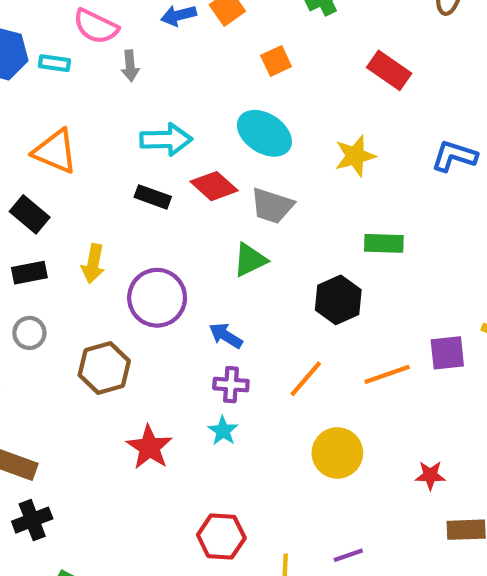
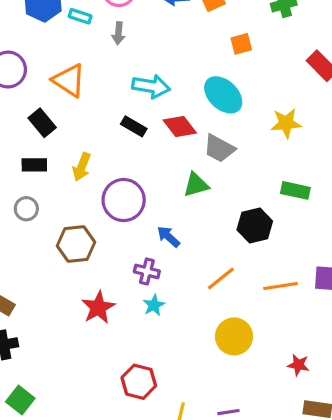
gray arrow: (130, 66) -> (118, 33), moved
purple cross: (231, 385) -> (147, 271), moved

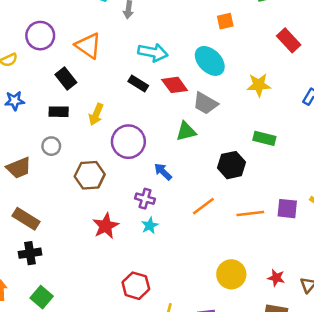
yellow circle: (234, 336) -> (231, 274), moved
red star: (298, 365) -> (276, 278), moved

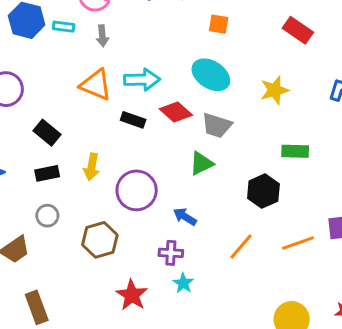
orange square: (225, 21) -> (219, 24), turned 35
orange triangle: (88, 46) -> (96, 85), moved
brown rectangle: (26, 219) -> (37, 307), turned 50

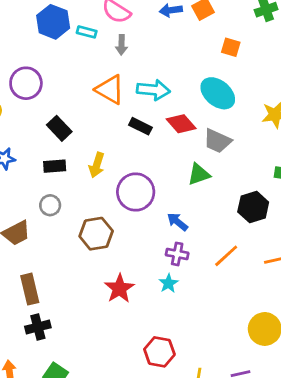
purple cross: (171, 253) -> (177, 254), moved

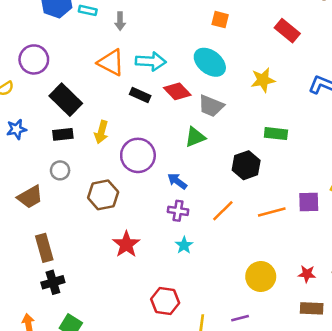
black rectangle: (59, 128) -> (66, 100), size x1.4
cyan star: (168, 283) -> (184, 245), moved

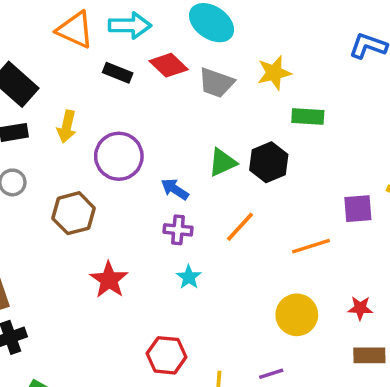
yellow star: (263, 80) -> (274, 73), moved
green triangle: (195, 137) -> (223, 162), moved
orange line: (272, 212) -> (311, 246), moved

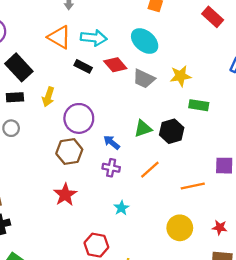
brown hexagon: (74, 213) -> (69, 151), moved
cyan star: (189, 277) -> (121, 208), moved

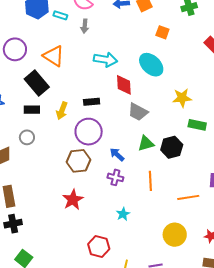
orange triangle: (59, 37) -> (54, 56), moved
red diamond: (115, 65) -> (124, 85), turned 35
black rectangle: (83, 66) -> (92, 102), moved, turned -35
gray trapezoid: (144, 79) -> (138, 112), moved
orange line: (150, 170) -> (150, 181), turned -54

